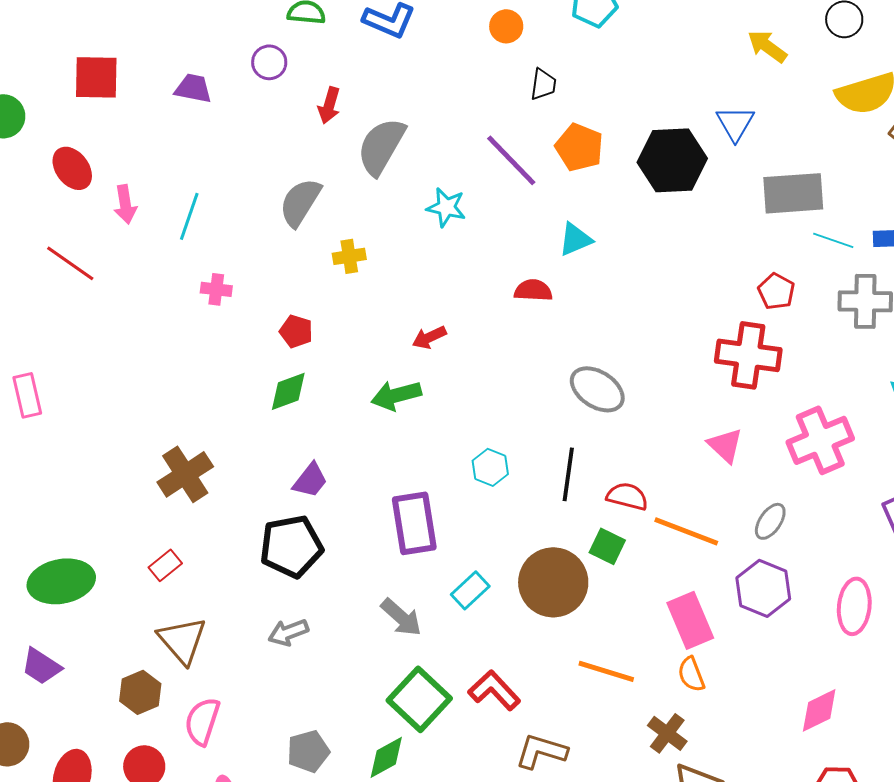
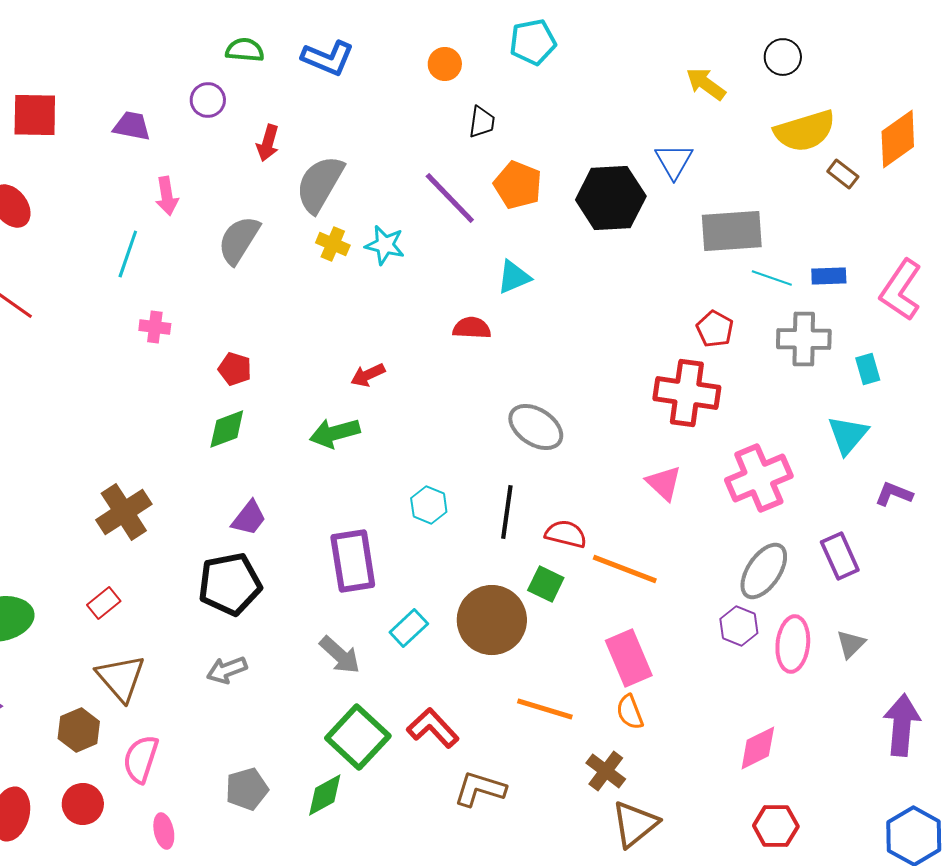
pink arrow: (125, 204) -> (167, 196), moved
yellow cross: (349, 256) -> (333, 244), moved, turned 32
gray ellipse: (770, 521) -> (764, 571), moved, size x1.5
purple hexagon: (763, 588) -> (739, 626), moved, size x0.7

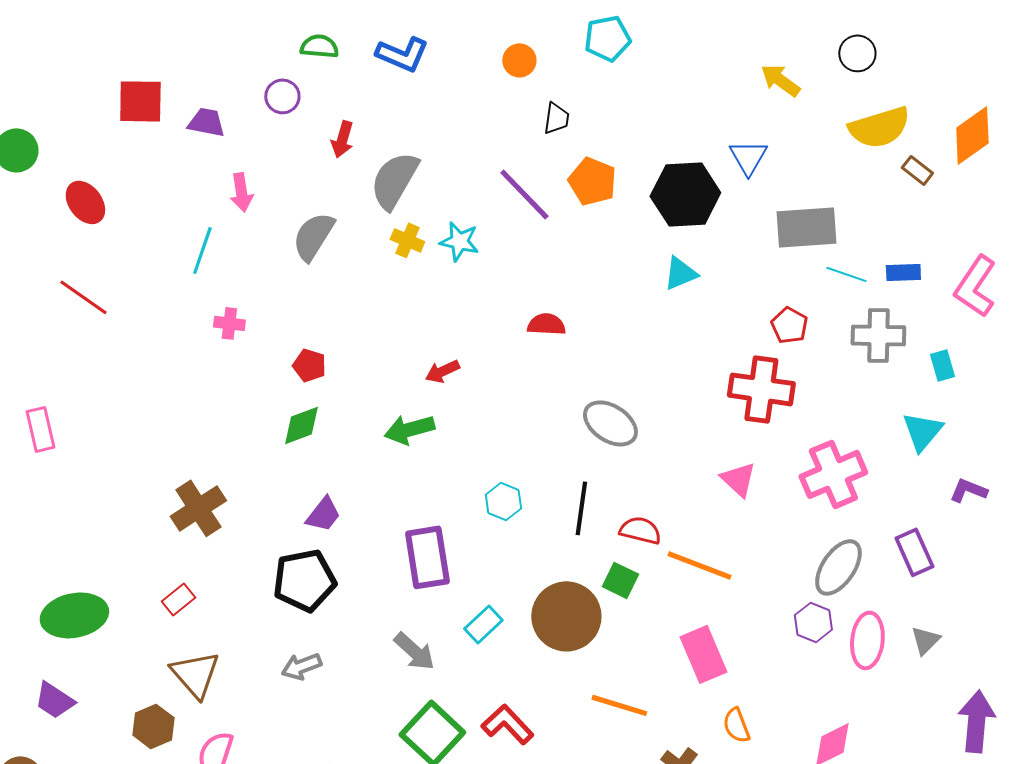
red square: (35, 115) -> (140, 101), moved
cyan triangle: (514, 277) -> (680, 273), moved
orange semicircle: (630, 712) -> (736, 725), moved

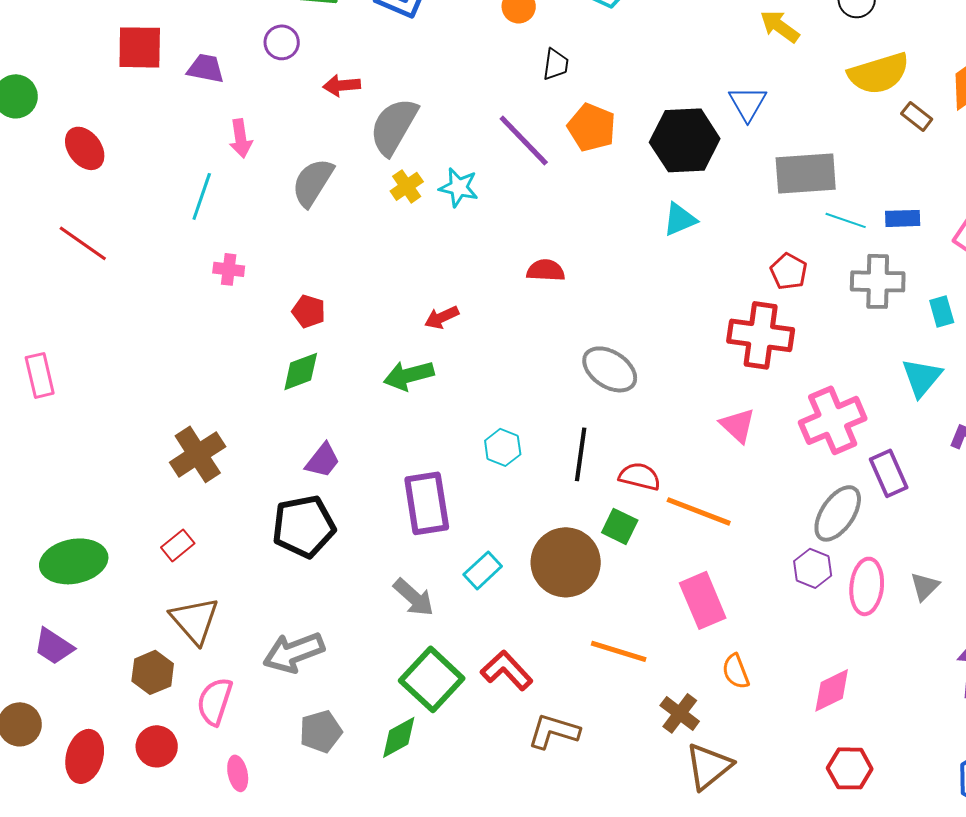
red arrow: (342, 139) -> (342, 85), turned 69
yellow cross: (407, 240) -> (407, 186), turned 32
purple rectangle: (914, 552) -> (889, 473), moved
gray arrow: (301, 666) -> (294, 652), moved, size x1.5

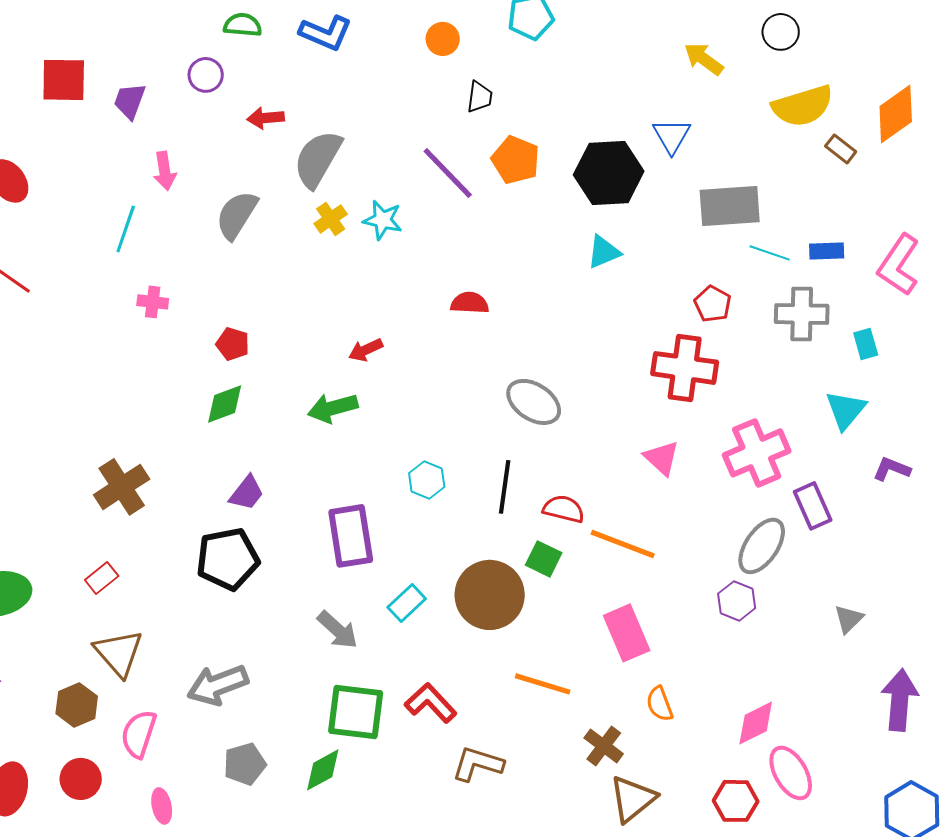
purple trapezoid: (206, 68) -> (130, 101), turned -81
pink ellipse: (867, 586) -> (791, 773), moved, turned -36
green square: (432, 679) -> (356, 712), turned -36
red hexagon: (850, 768) -> (736, 801), moved

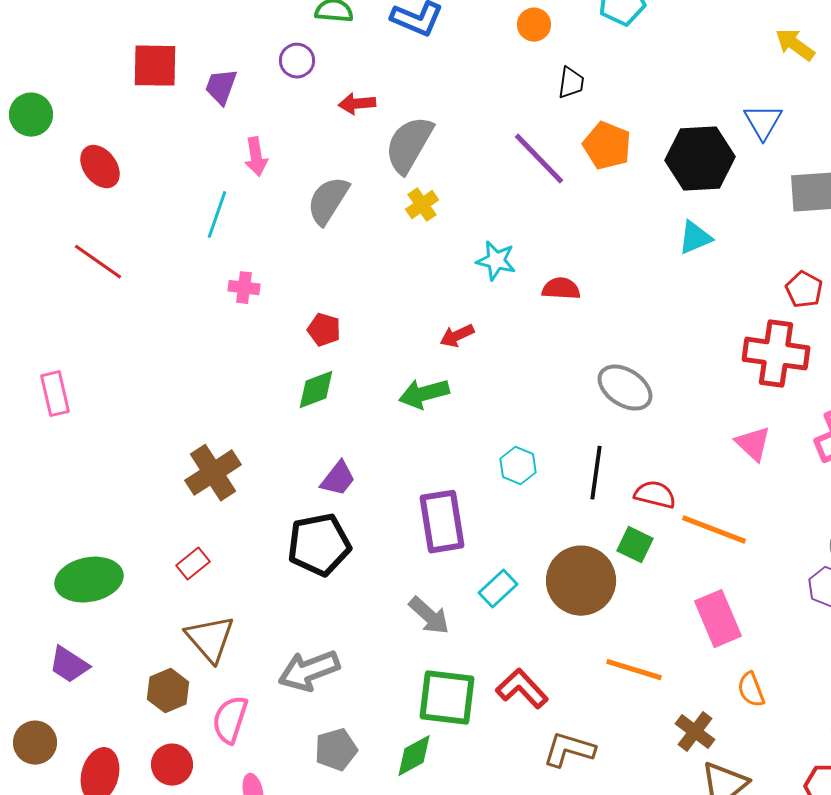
cyan star: (383, 220) -> (496, 261), moved

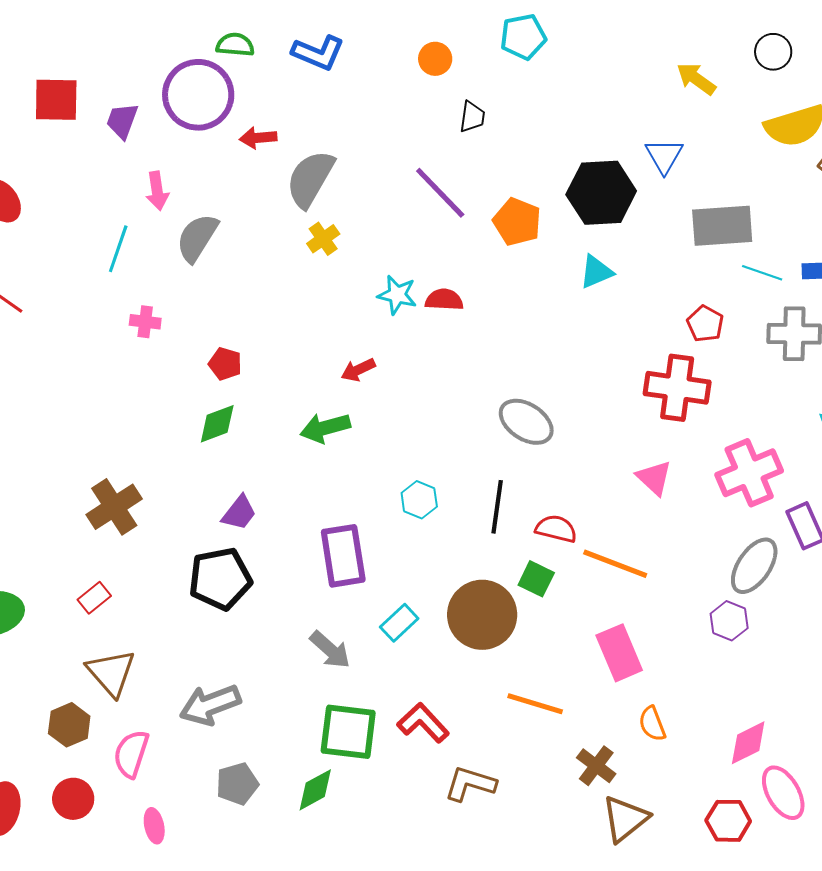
purple circle: (297, 61) -> (198, 95), size x2.0
orange pentagon: (607, 146) -> (517, 222), moved
gray semicircle: (328, 201) -> (197, 238), moved
red semicircle: (561, 289) -> (444, 300), moved

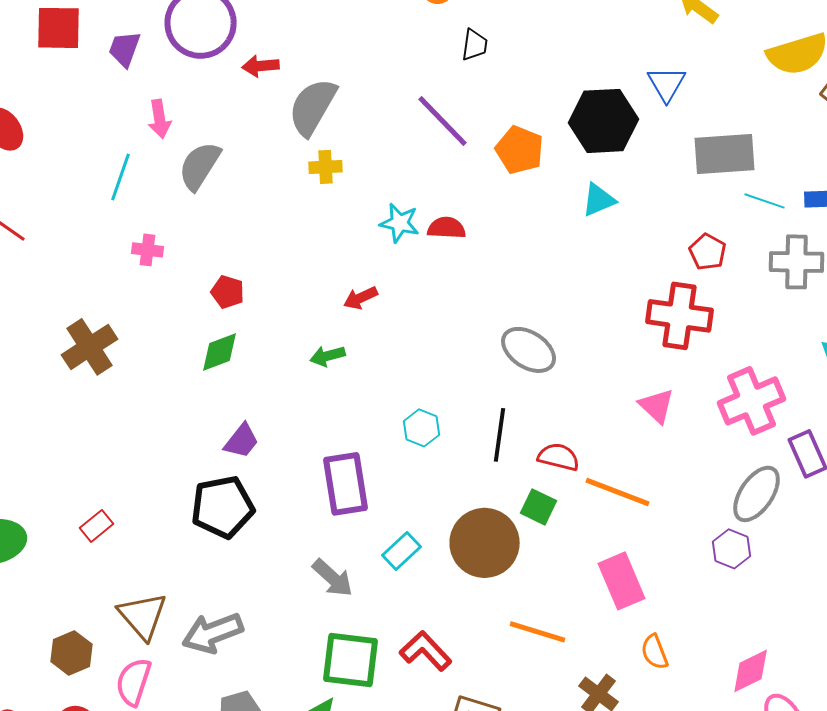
yellow cross: (323, 239) -> (326, 167), turned 32
green arrow: (325, 428) -> (328, 356), size x0.7
brown cross: (114, 507) -> (90, 347), moved
brown triangle: (111, 673) -> (143, 616), moved

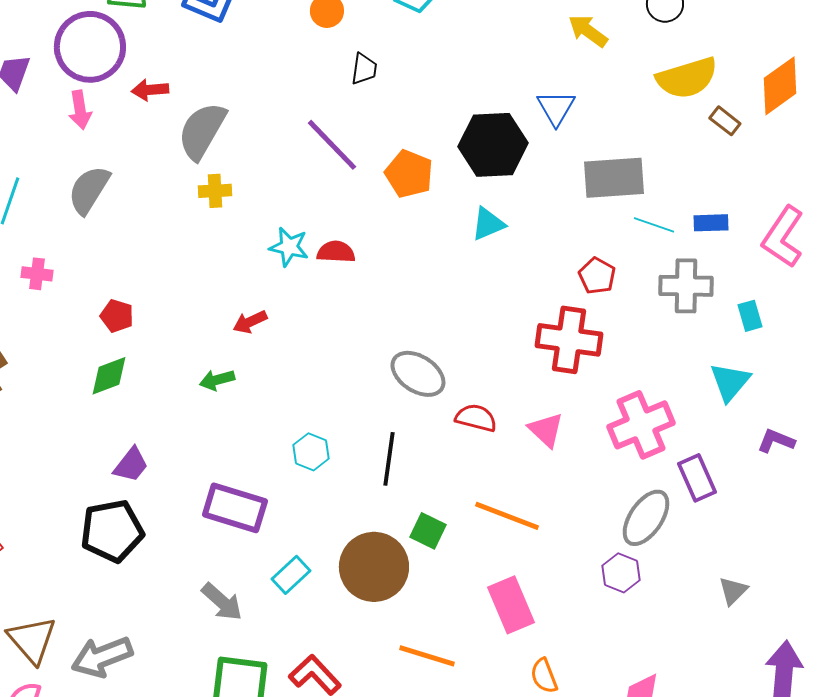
pink arrow: (160, 119) -> (80, 110), moved
red semicircle: (559, 457) -> (476, 418), moved
purple rectangle: (346, 484) -> (235, 508), turned -64

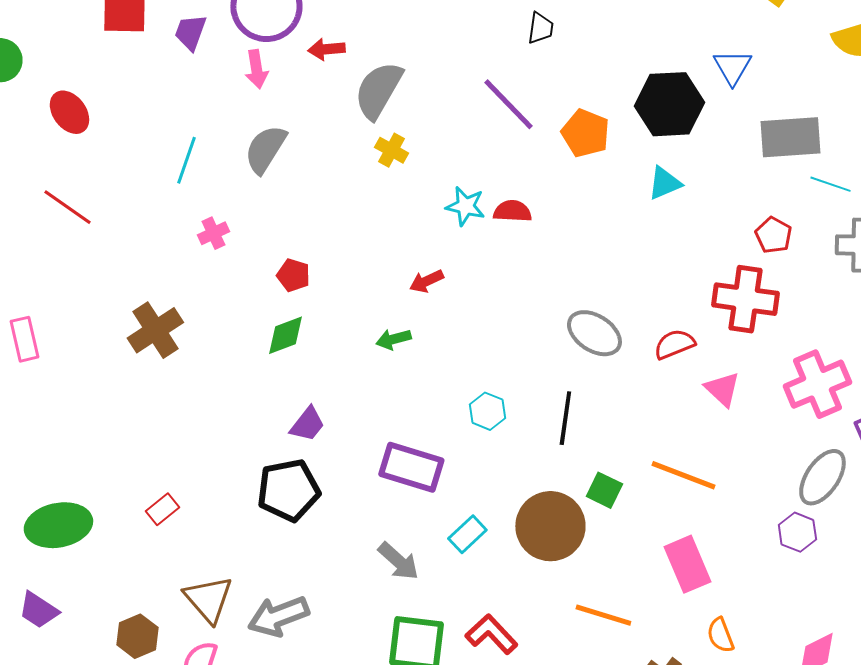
yellow cross: (215, 191) -> (391, 150), turned 32
pink cross: (37, 274) -> (213, 233), turned -32
red semicircle: (476, 418) -> (674, 344), moved, turned -36

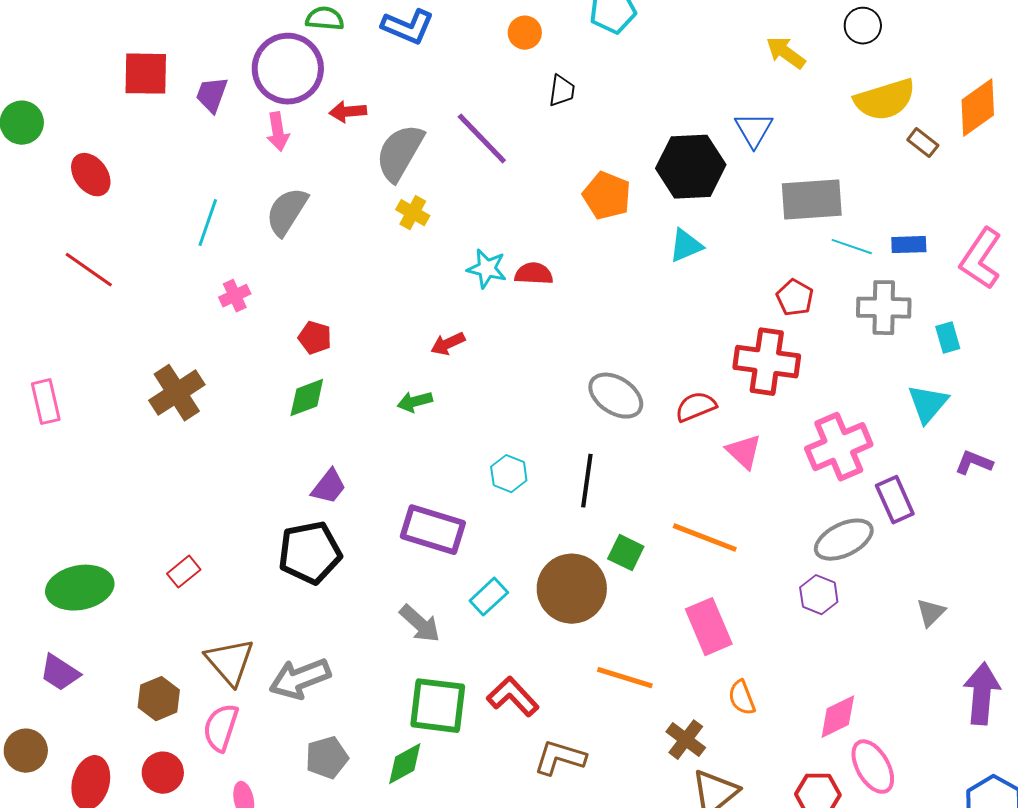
purple line: (508, 104) -> (482, 139), moved
gray ellipse: (822, 477) -> (844, 540), turned 30

